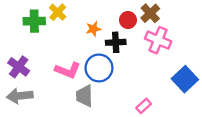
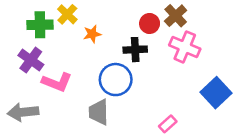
orange star: (93, 29) -> (92, 34), moved
purple cross: (19, 67) -> (31, 60), moved
pink L-shape: (68, 70) -> (57, 82), moved

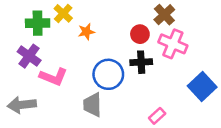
red circle: (150, 23) -> (140, 34), moved
black cross: (135, 50) -> (141, 62), moved

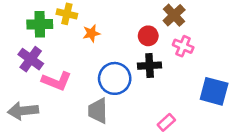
yellow cross: (63, 13) -> (67, 14), turned -30
pink cross: (173, 44) -> (183, 46), size x0.7
blue square: (202, 87) -> (214, 91), turned -32

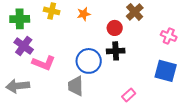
green cross: (40, 24) -> (20, 19), moved
orange star: (91, 33) -> (84, 14), moved
pink cross: (183, 46) -> (169, 36), moved

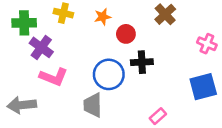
red circle: (115, 28) -> (126, 34), moved
purple cross: (24, 46) -> (41, 47), moved
blue square: (166, 71) -> (203, 87), turned -30

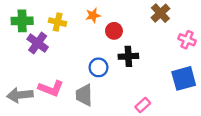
yellow cross: (63, 13) -> (58, 22), moved
brown cross: (165, 14) -> (160, 13), moved
blue circle: (109, 74) -> (98, 67), size x0.7
pink L-shape: (54, 77) -> (51, 88), moved

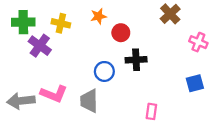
blue square: (184, 78) -> (195, 83), size x0.7
pink rectangle: (143, 105) -> (151, 111), turned -40

